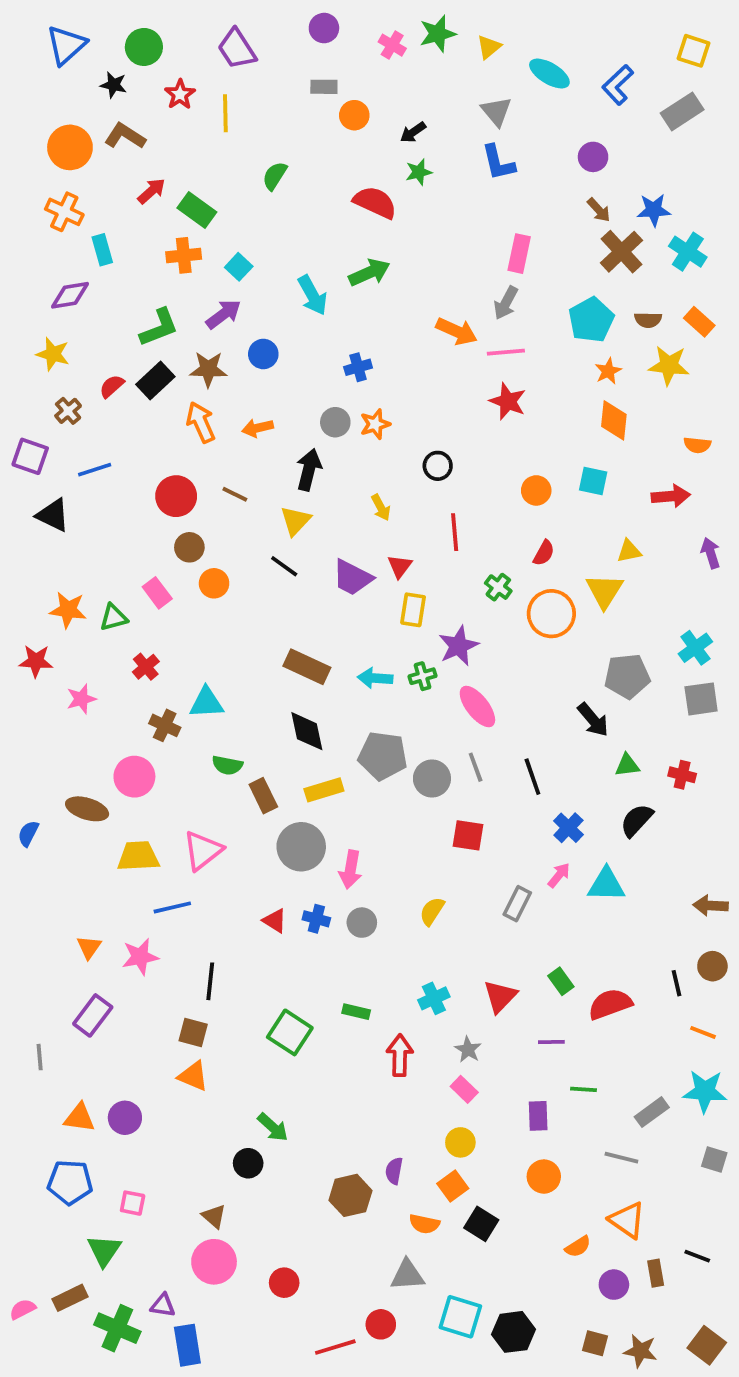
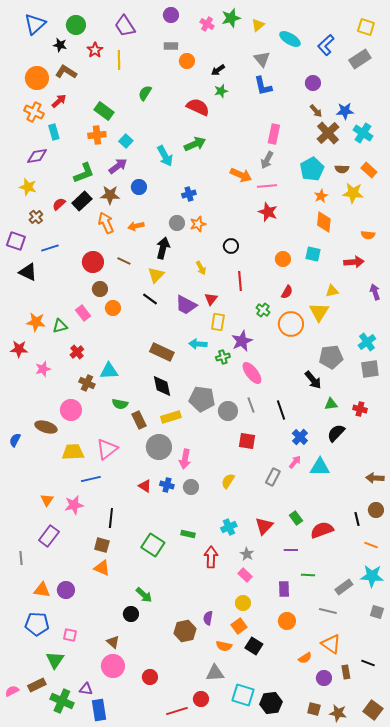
red arrow: (151, 191) -> (59, 101), moved
cyan arrow: (375, 678) -> (198, 344), moved

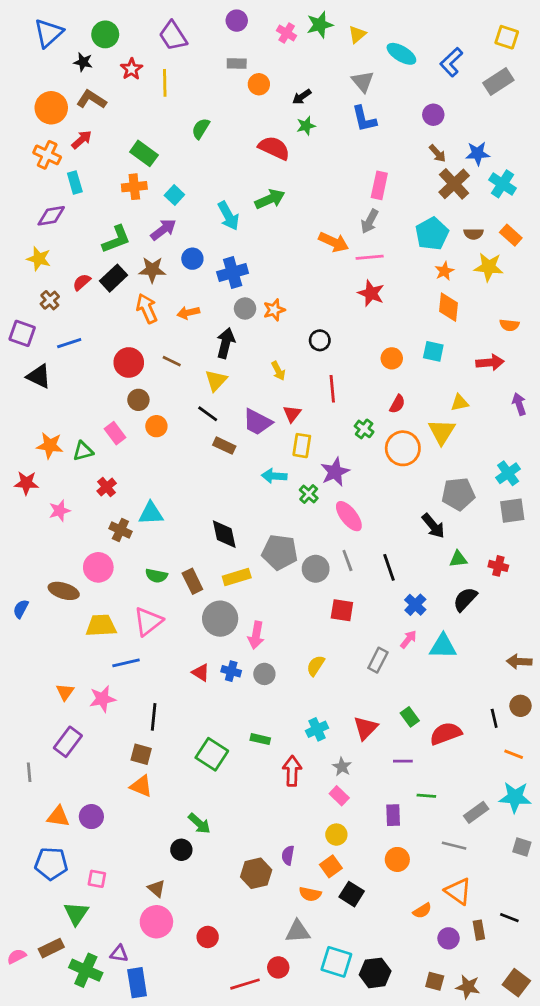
blue cross: (189, 194) -> (233, 273), moved, size x1.5
brown rectangle: (162, 352) -> (224, 446), moved, size x0.7
green cross: (223, 357) -> (309, 494), turned -32
green semicircle: (120, 404) -> (156, 576), moved

